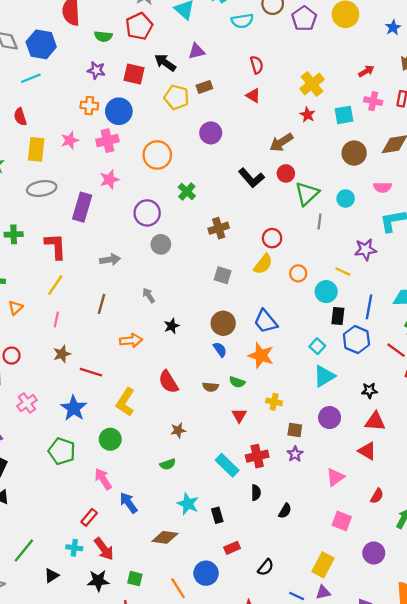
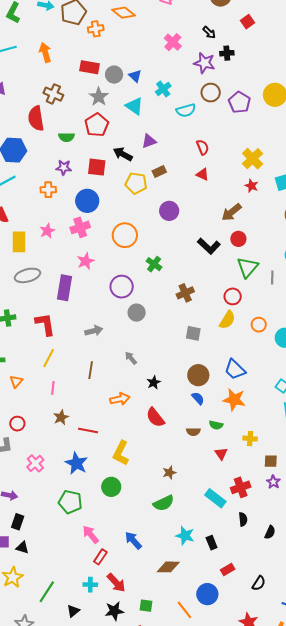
orange cross: (89, 106) -> (48, 190), moved
green triangle: (307, 194) -> (248, 267), moved
red semicircle: (168, 382) -> (155, 417), moved
green semicircle: (168, 464) -> (164, 503), size x1.5
pink arrow: (103, 479) -> (91, 534), moved

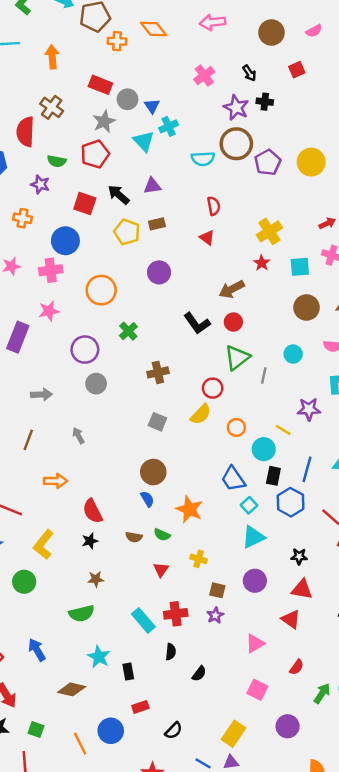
cyan cross: (163, 89) -> (169, 126), moved
brown circle: (211, 93) -> (236, 144), size x1.4
purple star: (64, 167) -> (40, 184), moved
blue trapezoid: (235, 369) -> (233, 479), moved
black star: (154, 382) -> (90, 541), moved

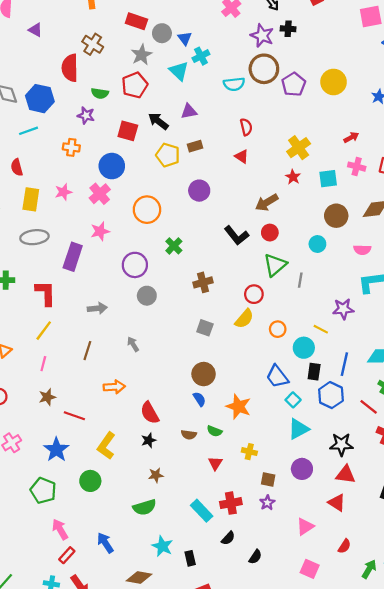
pink cross: (51, 270) -> (100, 194), turned -30
cyan circle: (293, 354) -> (317, 244), moved
black star: (299, 556) -> (341, 444), size x1.5
black semicircle: (171, 652) -> (228, 538), turned 40

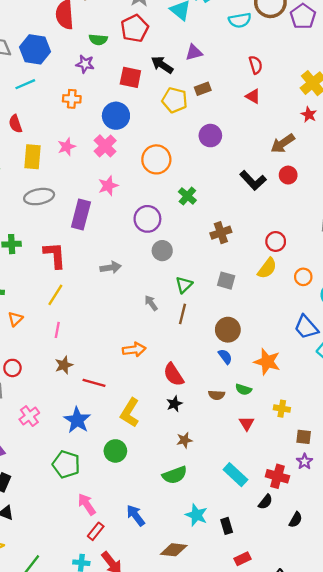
green triangle: (275, 265) -> (184, 285), moved, size x0.7
brown line: (87, 351) -> (182, 314), moved
red cross: (231, 503) -> (277, 476), moved, turned 30

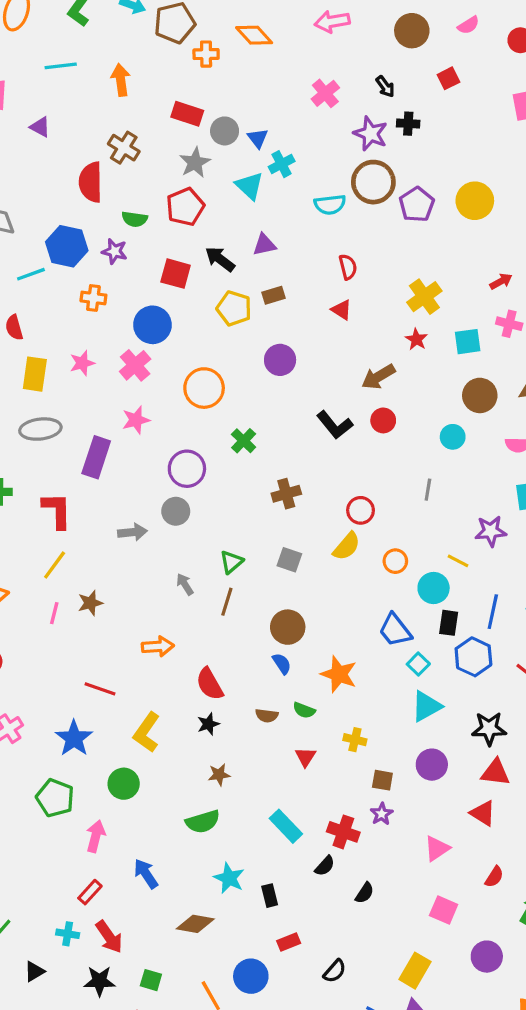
blue hexagon: (35, 49) -> (67, 246), moved
gray circle: (162, 251) -> (176, 511), moved
brown star: (64, 365) -> (90, 603), moved
pink arrow: (87, 504) -> (96, 836), moved, turned 45

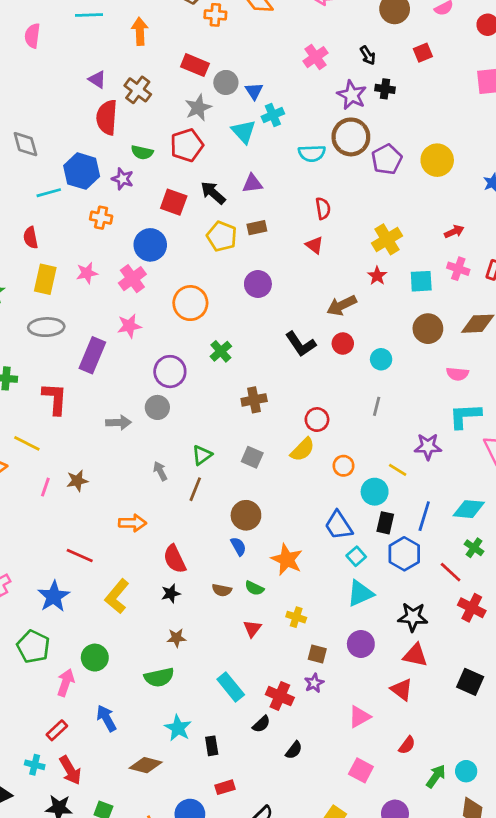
purple triangle: (40, 127) -> (97, 79), moved
cyan circle: (453, 437) -> (381, 359), moved
yellow line: (55, 565) -> (27, 443), moved, turned 76
green circle: (124, 784) -> (95, 658), moved

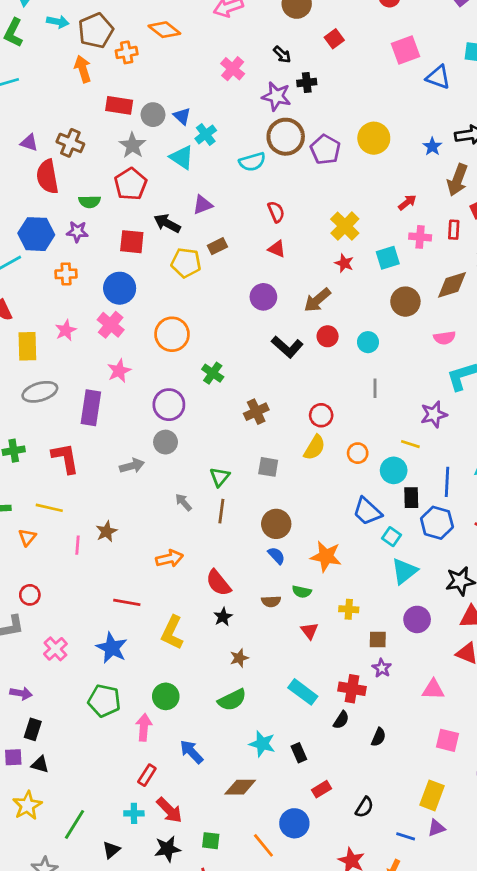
orange arrow: (140, 31) -> (83, 69), moved
purple circle: (258, 284) -> (263, 297), moved
pink triangle: (359, 717) -> (433, 689), turned 45

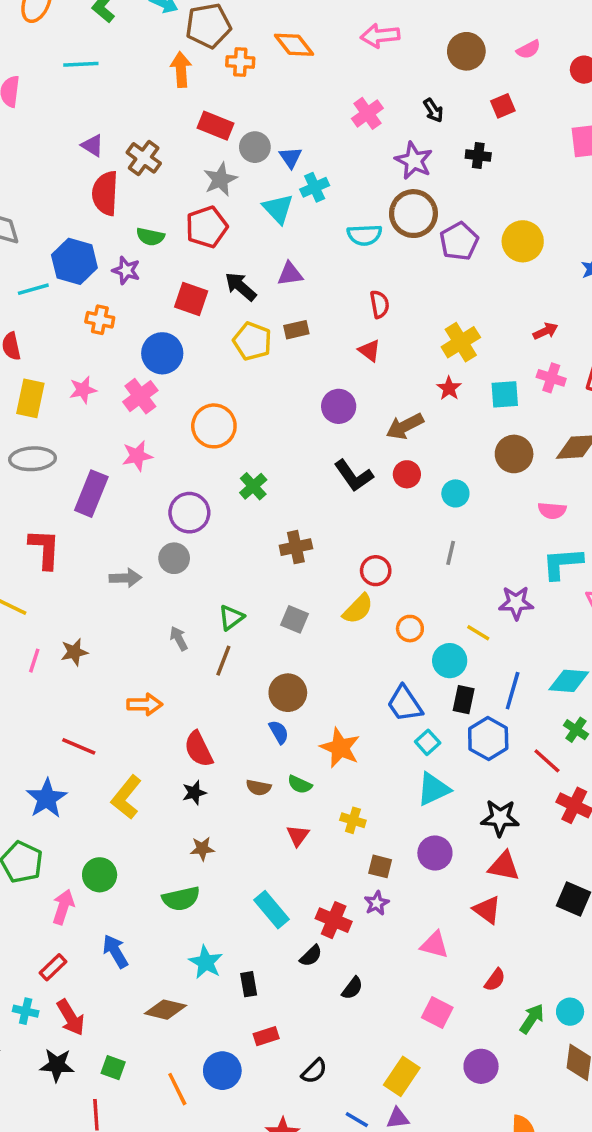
black cross: (307, 82) -> (478, 155), moved

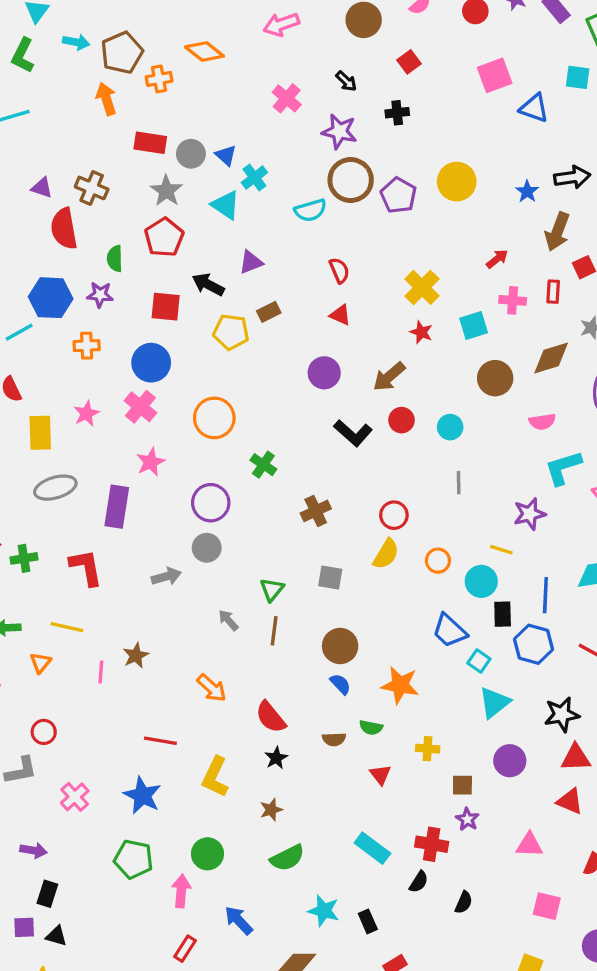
green semicircle: (150, 237) -> (115, 259), turned 90
orange arrow: (145, 704) -> (212, 688), turned 56
brown star: (202, 849) -> (271, 810), moved

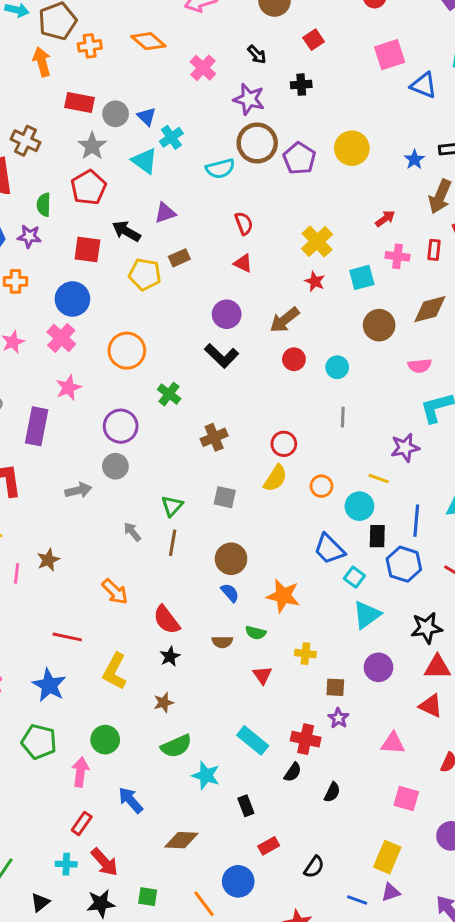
orange diamond: (204, 52) -> (148, 41), moved
black L-shape: (353, 433) -> (222, 356), moved
cyan star: (324, 911) -> (206, 775), moved

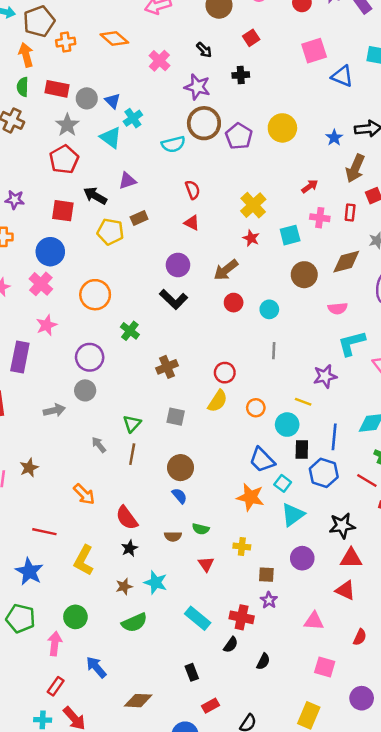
green semicircle: (44, 205) -> (23, 87), moved
orange star: (283, 596) -> (250, 497), moved
cyan star: (206, 775) -> (156, 582), moved

